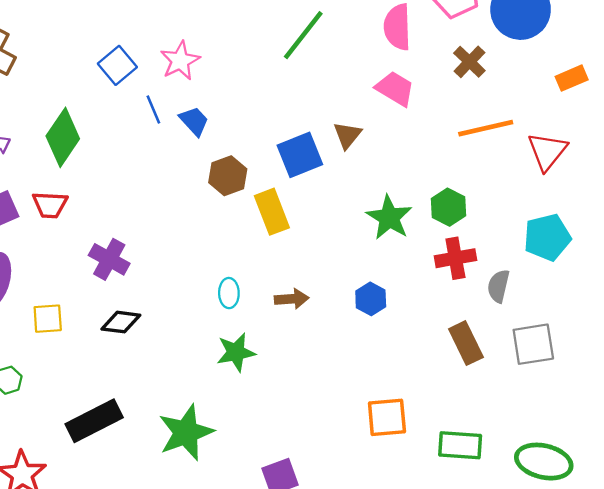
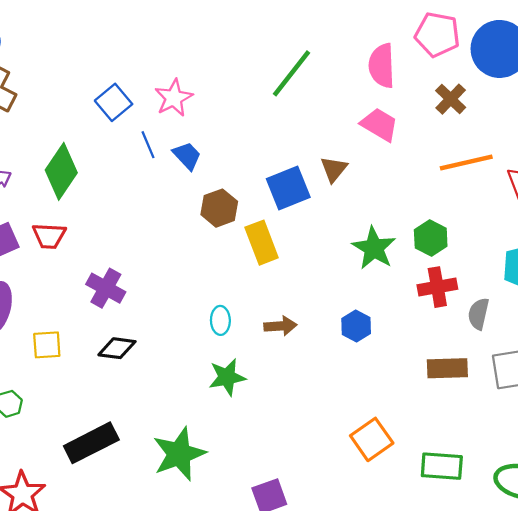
brown rectangle: (466, 343) -> (447, 368), turned -66
orange square: (387, 417) -> (372, 439), turned -30

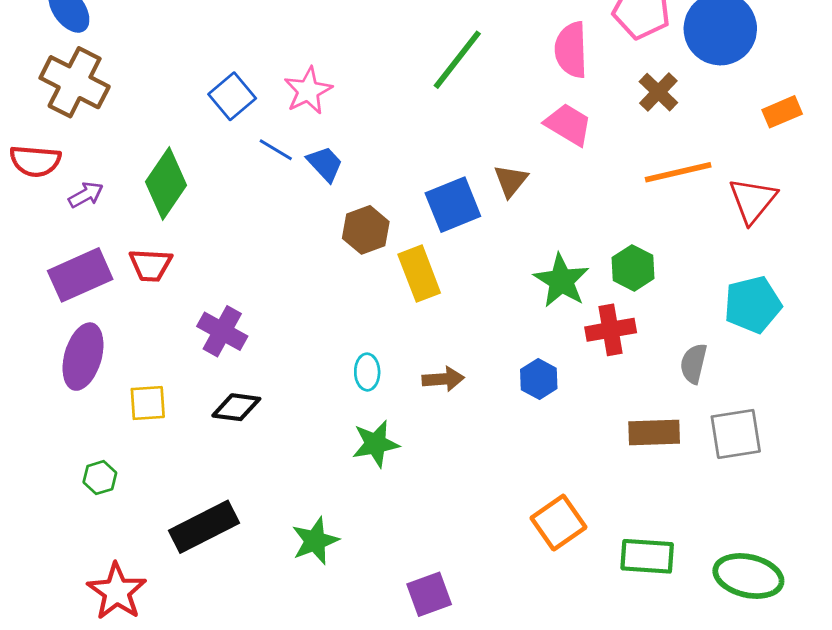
blue line: (148, 145) -> (276, 150), turned -36
red cross: (437, 287) -> (611, 330), moved
green star: (179, 454) -> (315, 541), size x0.7

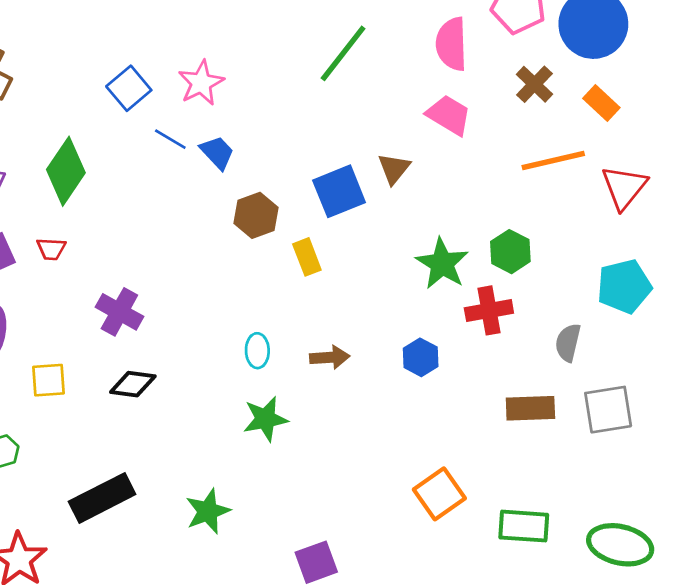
orange rectangle: (782, 112) -> (601, 103), moved, turned 66
red trapezoid: (151, 265) -> (51, 249), size x0.7
yellow rectangle: (419, 274) -> (307, 257), size x0.7

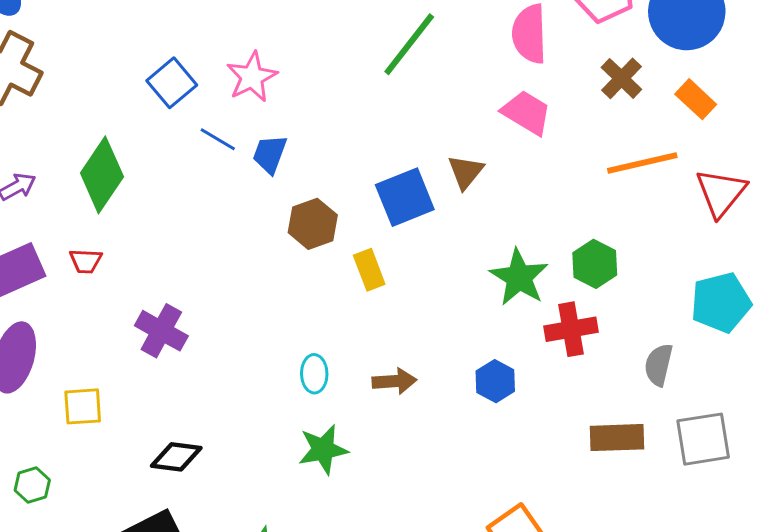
blue trapezoid: (217, 153) -> (270, 154), turned -117
black diamond: (133, 384) -> (176, 457), moved

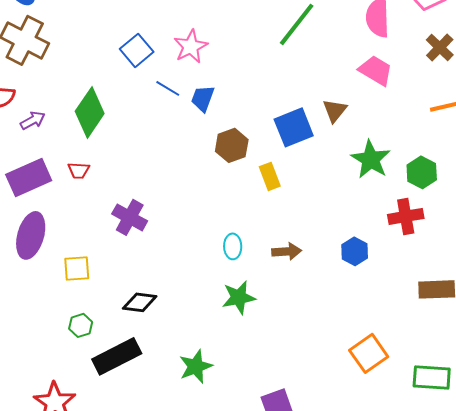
green star: (519, 277) -> (371, 159), moved
green hexagon: (32, 485) -> (81, 325), moved

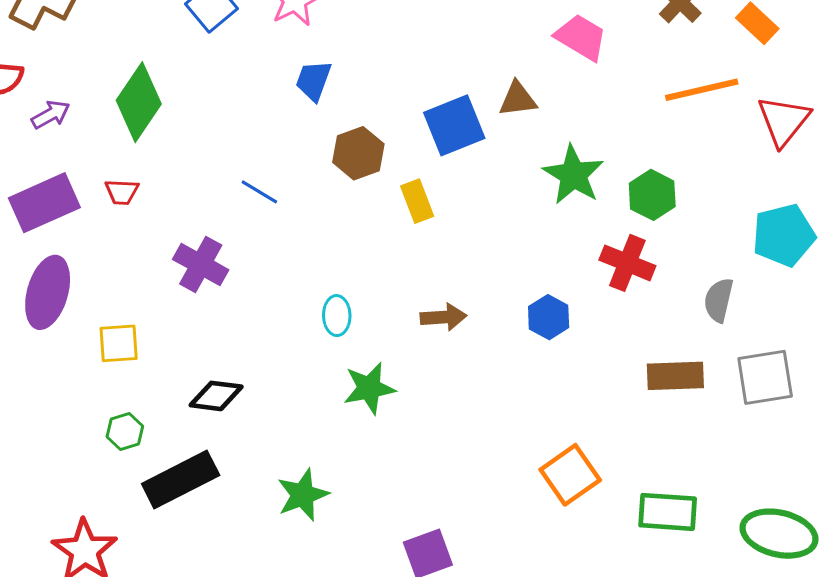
blue line: (168, 88) -> (259, 192), moved
brown triangle: (335, 110) -> (518, 99), turned 44
red cross: (406, 216) -> (627, 263), turned 32
cyan ellipse: (233, 246) -> (337, 316), moved

